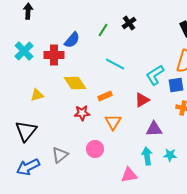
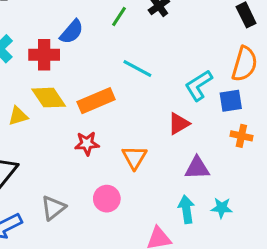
yellow diamond: (75, 83) -> (49, 98), moved
orange rectangle: (105, 96) -> (96, 101), moved, size x1.6

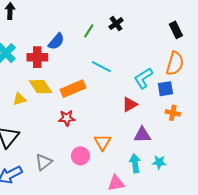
orange triangle: (134, 157) -> (102, 142), moved

